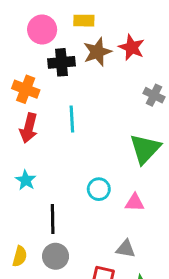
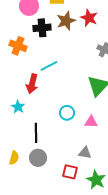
cyan line: (72, 119) -> (49, 66), turned 66
red arrow: (29, 128) -> (32, 84), moved

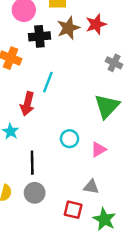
red star: (89, 18) -> (96, 24), turned 30
cyan line: (49, 66) -> (48, 82), turned -42
pink triangle: (91, 122) -> (98, 149), turned -32

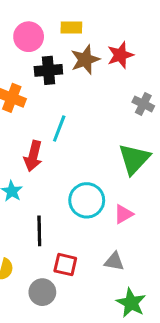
cyan circle: (70, 139) -> (87, 200), size x1.5
gray circle: (35, 193) -> (42, 292), moved
red square: (73, 210) -> (65, 265), moved

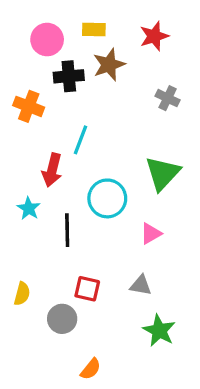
red star: (120, 55) -> (154, 36), moved
gray cross: (143, 104) -> (168, 98), moved
cyan circle: (87, 200) -> (107, 198), moved
black line: (39, 231) -> (67, 230), moved

